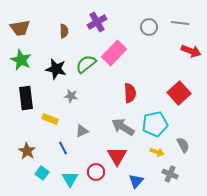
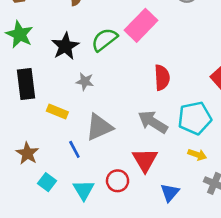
black star: (56, 69) -> (65, 46), turned 30
gray triangle: (82, 131) -> (99, 127), size x1.6

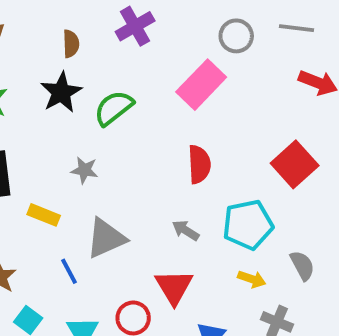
pink rectangle: (141, 25) -> (201, 85), moved
black star: (65, 46) -> (61, 92), moved
gray arrow: (153, 122) -> (186, 230), size x0.6

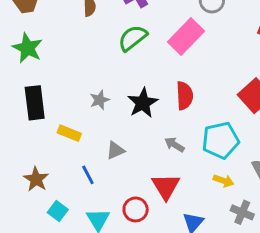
black star: (61, 92) -> (143, 103), moved
green semicircle: (114, 108) -> (133, 38), moved
gray star: (84, 170) -> (100, 100), turned -30
gray triangle: (106, 238) -> (115, 150), size x0.6

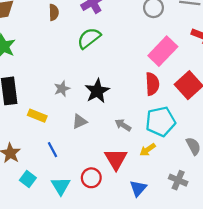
pink rectangle: (186, 37) -> (163, 51), moved
red semicircle: (185, 96) -> (152, 84), moved
gray triangle: (115, 150) -> (80, 121), moved
yellow arrow: (223, 181) -> (148, 150), moved, turned 126

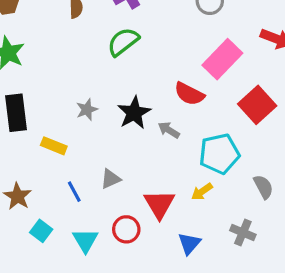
red semicircle: (152, 84) -> (189, 94), moved, turned 120
gray triangle: (80, 121) -> (111, 179), moved
gray arrow: (123, 125) -> (169, 130), moved

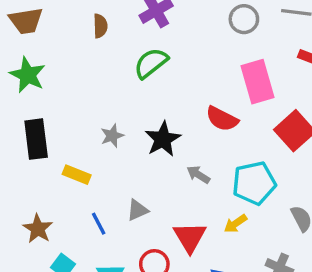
pink rectangle: (222, 59) -> (257, 82), turned -60
gray arrow: (169, 130) -> (198, 175), moved

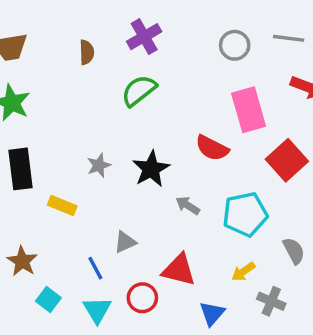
blue line: (99, 224) -> (95, 268), moved
yellow arrow: (235, 224) -> (243, 272), moved
red triangle: (190, 237) -> (179, 270), turned -45

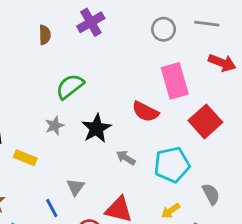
green semicircle: (139, 91) -> (70, 86), moved
gray triangle: (125, 242) -> (75, 187), turned -30

